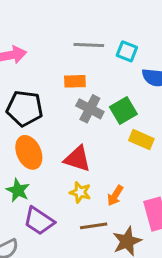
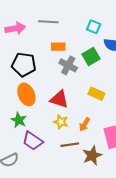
gray line: (89, 45) -> (48, 22), moved
green square: (123, 111) -> (91, 57), moved
yellow rectangle: (141, 140) -> (96, 94), moved

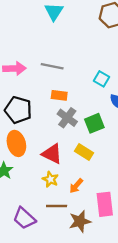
green square: (91, 57) -> (94, 123), moved
yellow rectangle: (96, 94) -> (84, 152), moved
purple trapezoid: (33, 141) -> (24, 218), moved

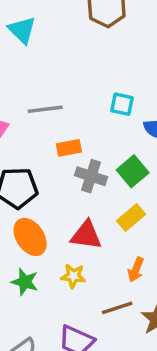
yellow rectangle: (84, 152) -> (131, 217), turned -54
yellow star: (50, 179) -> (73, 276), moved

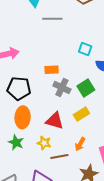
gray line: (45, 109) -> (52, 19), moved
orange ellipse: (30, 237) -> (23, 117), turned 30
brown line: (117, 308) -> (59, 157), moved

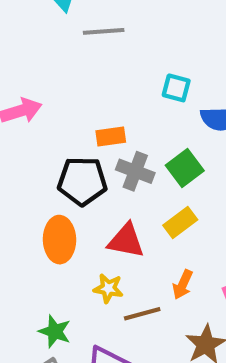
black pentagon: (19, 88) -> (82, 181), moved
green star: (16, 142) -> (55, 331), moved

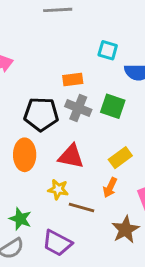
orange rectangle: (111, 136) -> (73, 79), moved
green square: (185, 168) -> (113, 106), turned -35
yellow rectangle: (180, 223) -> (120, 158), moved
brown line: (142, 314) -> (81, 207), turned 30

